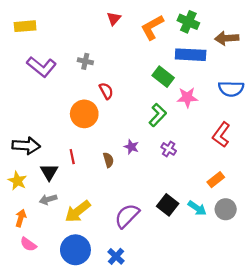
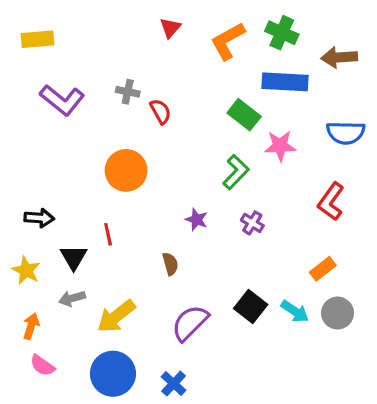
red semicircle: (106, 91) -> (160, 111), moved
black arrow: (26, 146) -> (39, 218), size x0.7
brown semicircle: (108, 160) -> (170, 264), moved

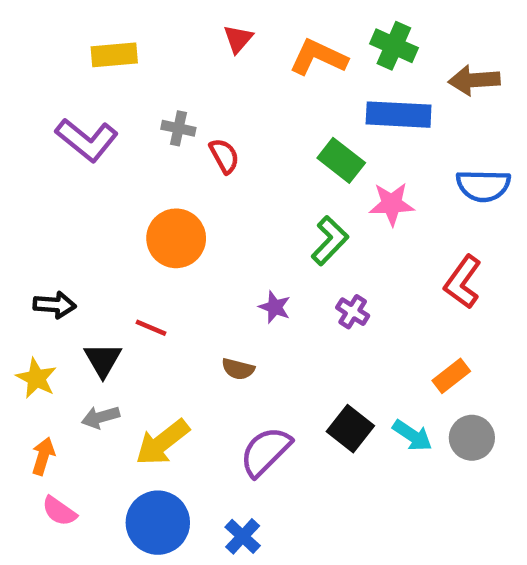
yellow rectangle: (38, 39) -> (114, 55), moved
orange L-shape: (228, 41) -> (318, 57), turned 54
red line: (108, 234) -> (151, 328), turned -55
brown semicircle: (170, 264) -> (238, 369), turned 120

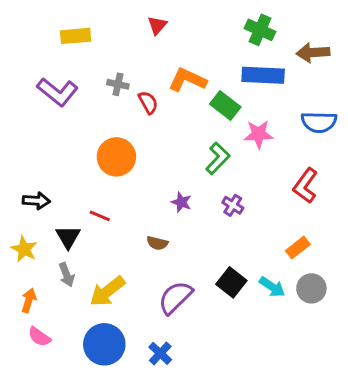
orange L-shape: (318, 57) -> (187, 80), moved
gray arrow: (101, 417) -> (67, 275), turned -95

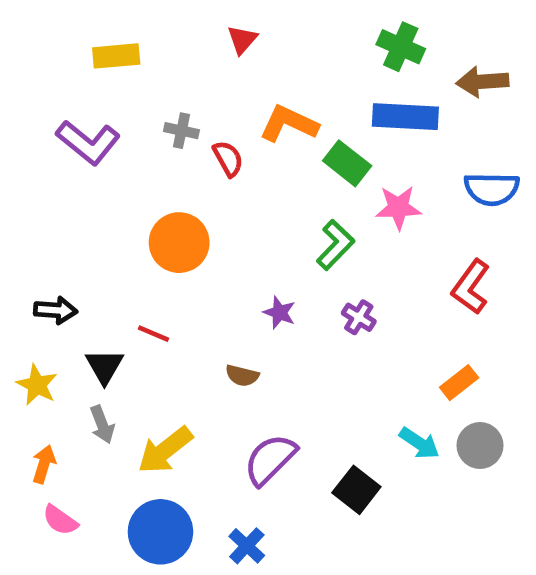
black square: (231, 282) -> (356, 490), moved

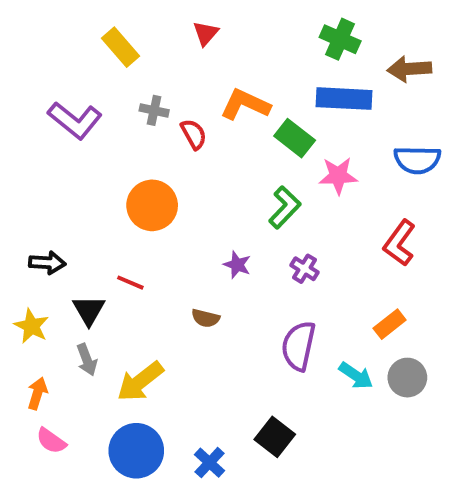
yellow rectangle: (116, 56) -> (120, 47), moved, turned 54
purple semicircle: (270, 459) -> (299, 346), moved, turned -33
black square: (356, 490) -> (275, 437), moved

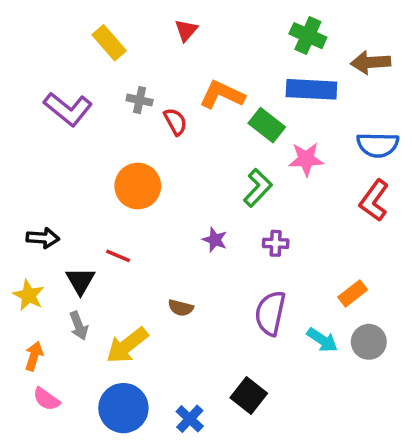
red L-shape: (399, 243) -> (374, 200), moved
purple cross: (304, 269) -> (276, 243), turned -30
brown semicircle: (206, 318) -> (181, 308), moved

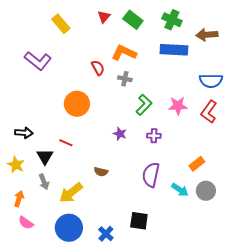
gray cross: (140, 100) -> (125, 79), moved
green rectangle: (267, 125) -> (133, 20), moved
pink star: (306, 159) -> (178, 106), moved
black square: (249, 396) -> (139, 221), turned -30

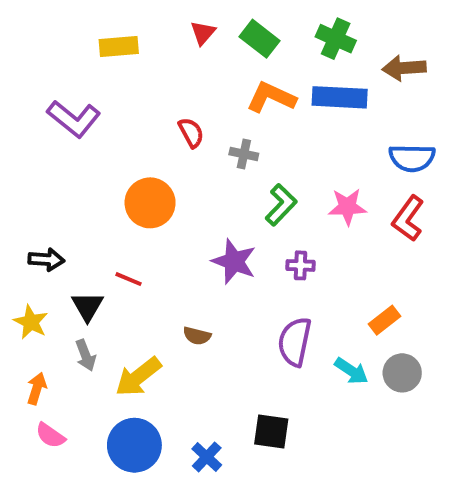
yellow rectangle: (61, 24) -> (119, 46), turned -54
orange L-shape: (124, 53) -> (271, 97), moved
purple star: (120, 134) -> (234, 261), size x1.6

